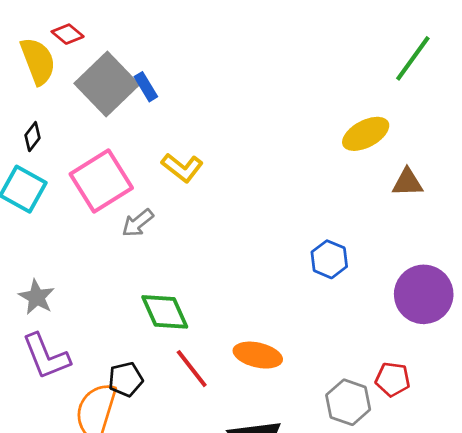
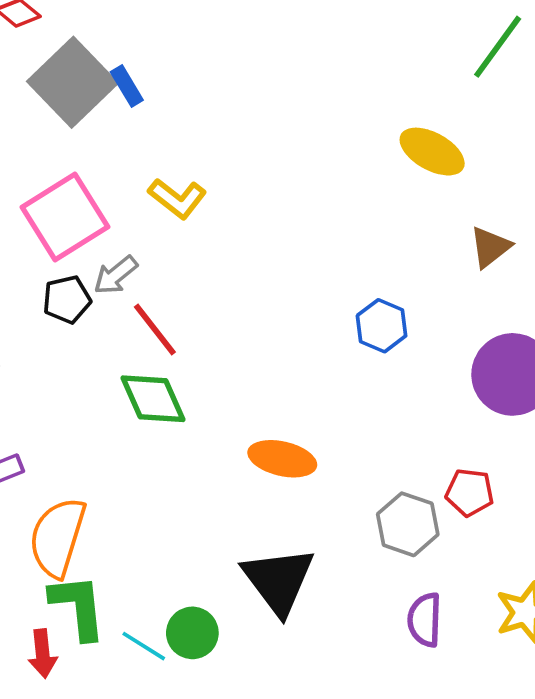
yellow ellipse: (366, 134) -> (432, 152), turned 57
brown triangle: (407, 182) -> (490, 247), moved, turned -36
red line: (192, 369) -> (155, 329), moved
black pentagon: (126, 379) -> (67, 300), moved

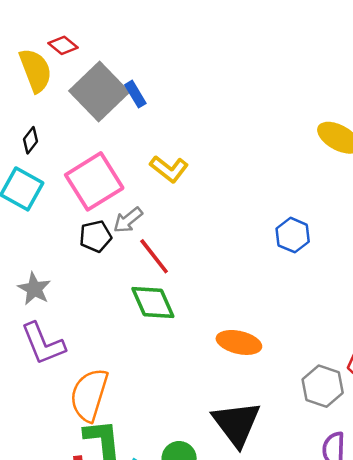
blue hexagon: (382, 326) -> (293, 235), moved

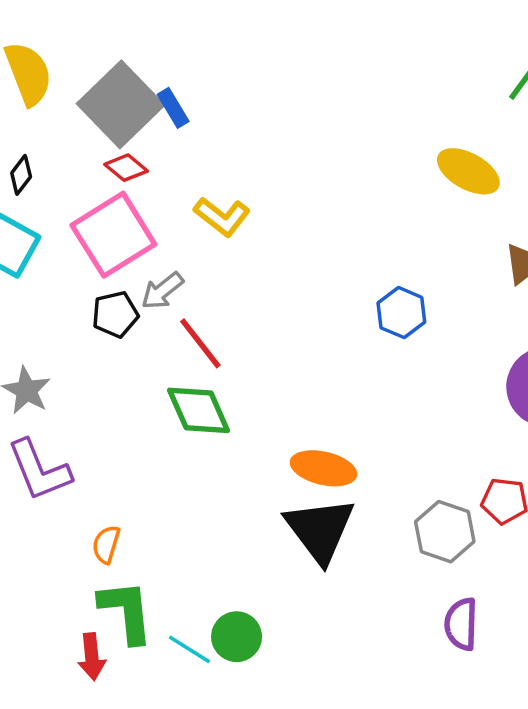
red diamond: (63, 45) -> (126, 168), moved
orange semicircle: (89, 395) -> (106, 544), size x0.5
black triangle: (236, 424) -> (320, 530), moved

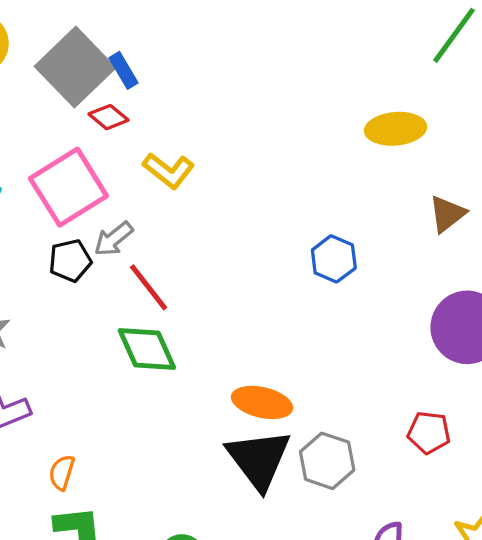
red diamond: (126, 168) -> (109, 117), moved
yellow ellipse: (468, 171) -> (396, 129), turned -34
gray hexagon: (445, 532) -> (327, 461), moved

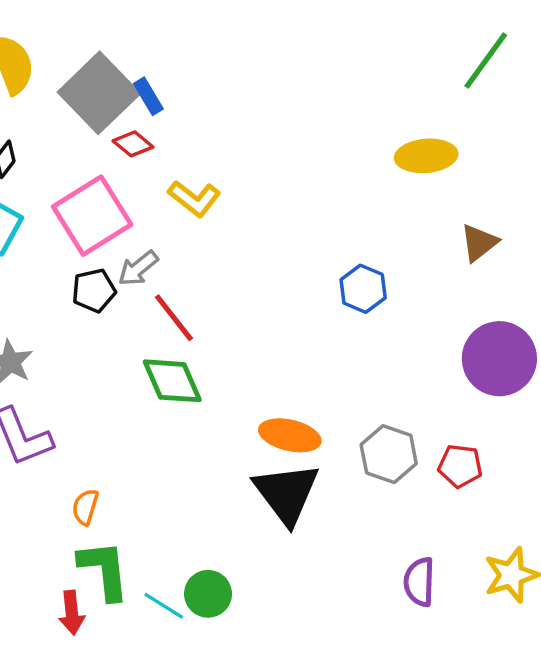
gray hexagon: (327, 461) -> (389, 454), moved

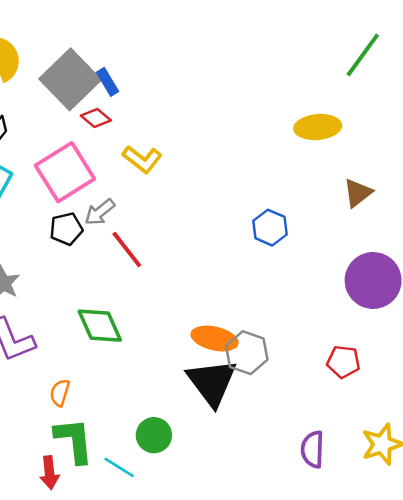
green diamond: (172, 381) -> (100, 326), moved
gray hexagon: (389, 454) -> (247, 353), moved
green circle: (208, 594) -> (154, 435), moved

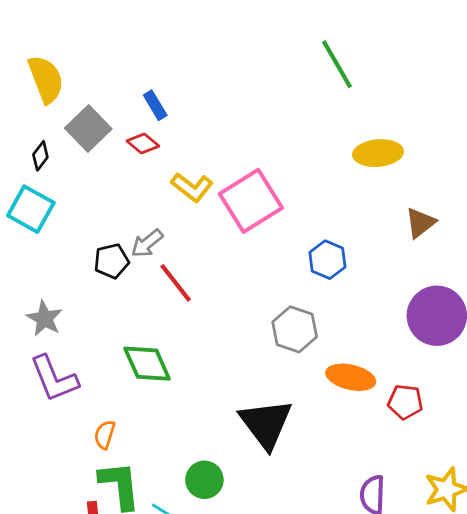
green line: (363, 55) -> (337, 64), moved, turned -66
gray square: (70, 79) -> (88, 128), moved, size x0.7
pink square: (65, 172) -> (251, 201), moved
orange ellipse: (215, 338) -> (351, 377), moved
gray hexagon: (247, 353) -> (295, 329), moved

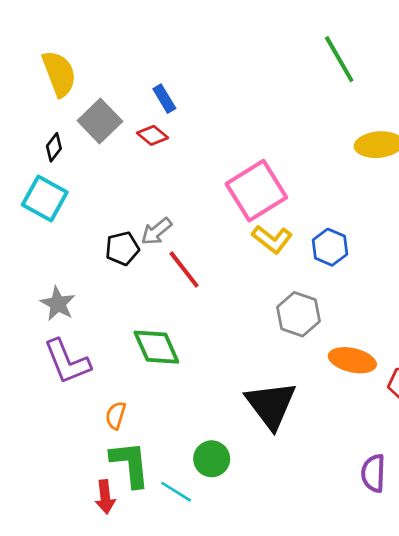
yellow L-shape: (192, 187) -> (272, 239), moved

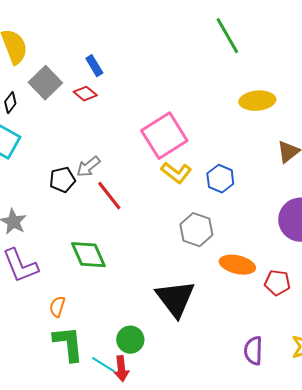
red arrow: (105, 497) -> (121, 369), moved

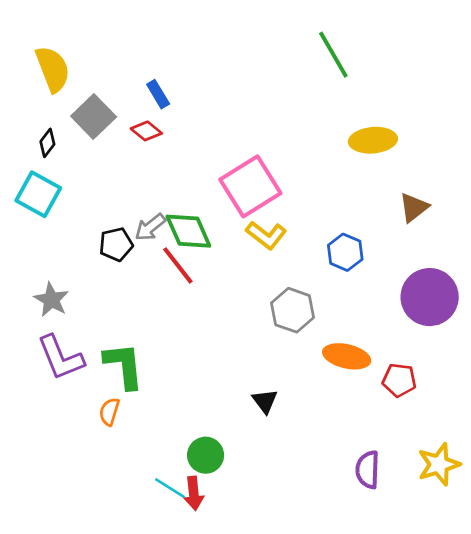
blue hexagon: (220, 179) -> (345, 252), moved
green diamond: (88, 255) -> (188, 231), moved
black triangle: (175, 299) -> (265, 401), size x0.5
green L-shape: (68, 344) -> (124, 366), moved

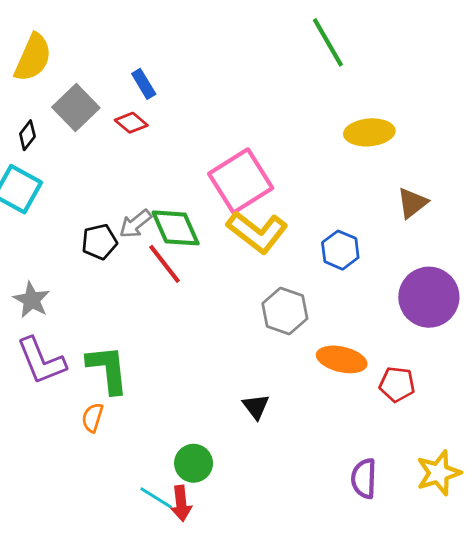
yellow semicircle: (53, 69) -> (33, 58), turned 45
yellow L-shape: (266, 235) -> (257, 232), size x1.4

